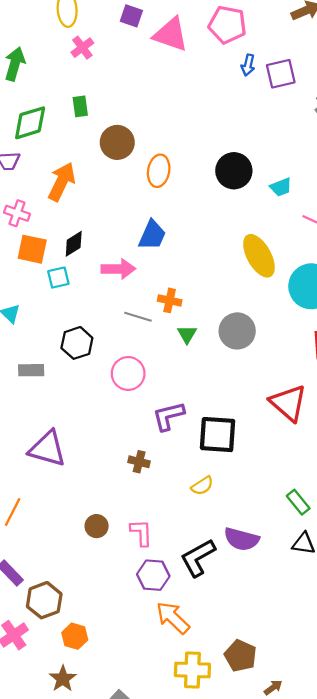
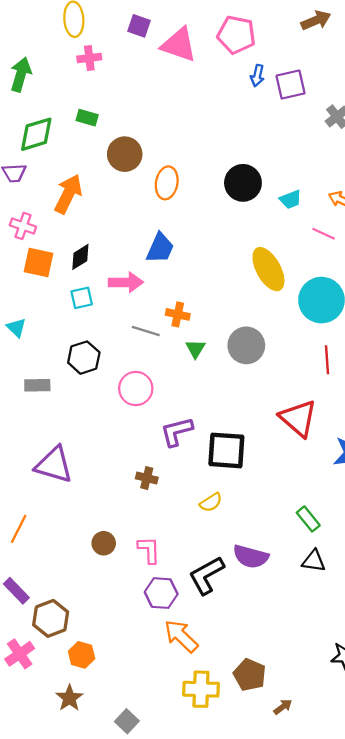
pink cross: (82, 48) -> (89, 58), turned 30
green rectangle: (80, 106) -> (87, 118), turned -66
cyan square: (58, 278) -> (82, 298), moved

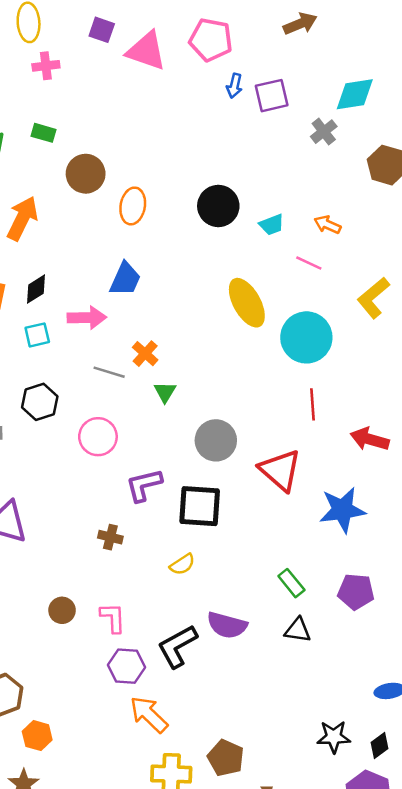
orange cross: (178, 314) -> (145, 354), turned 30
gray circle: (246, 345) -> (216, 440), moved

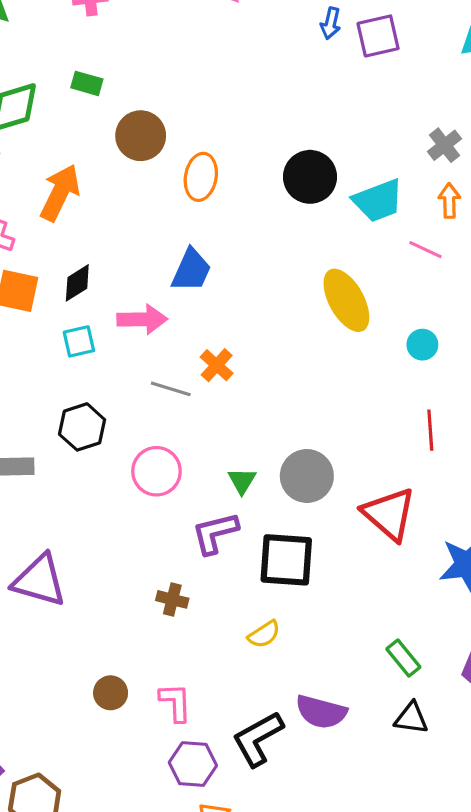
gray cross: (324, 132) -> (445, 145), moved
cyan trapezoid: (272, 225) -> (378, 201), size x1.6
orange arrow: (327, 225) -> (449, 201), turned 65
cyan circle: (306, 337) -> (422, 345), size x0.5
green triangle: (165, 392) -> (242, 481), moved

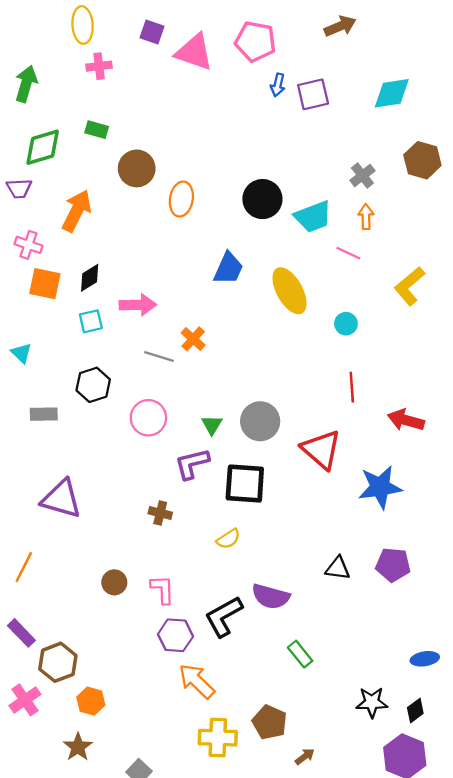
blue trapezoid: (191, 270) -> (228, 268), moved
green rectangle: (403, 658) -> (300, 654), moved
black triangle: (411, 718) -> (338, 568), moved

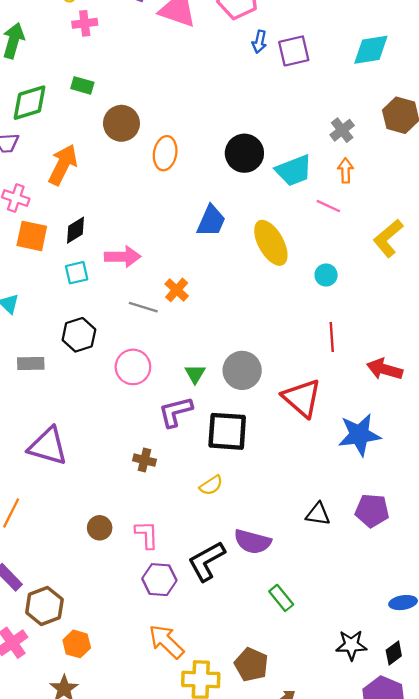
orange arrow: (197, 681) -> (166, 642), moved

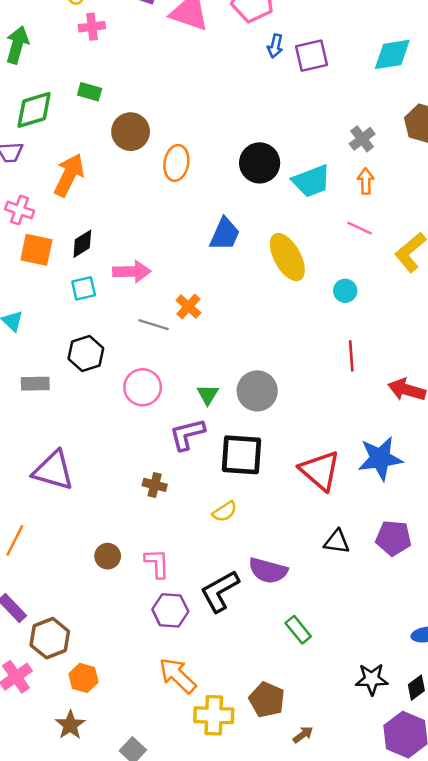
pink line: (328, 206) -> (360, 228), moved
red triangle: (302, 398) -> (320, 471), moved

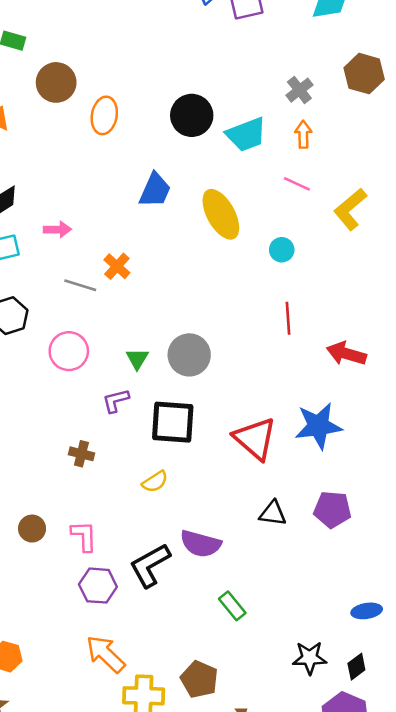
pink arrow: (132, 272) -> (57, 229), size x0.7
purple L-shape: (187, 434) -> (116, 401), size x0.7

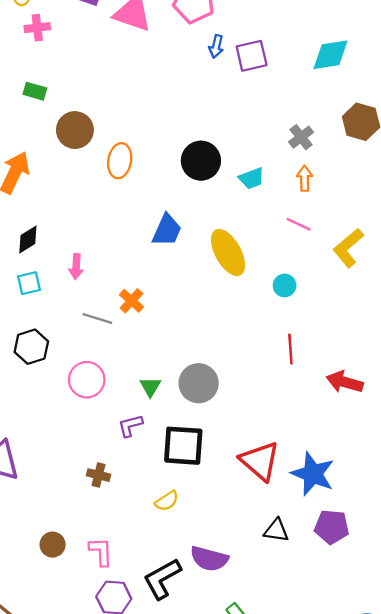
cyan trapezoid: (246, 134) -> (252, 178), size x0.7
pink arrow: (57, 229) -> (76, 267), turned 95
blue star: (318, 426) -> (313, 474), moved, turned 30

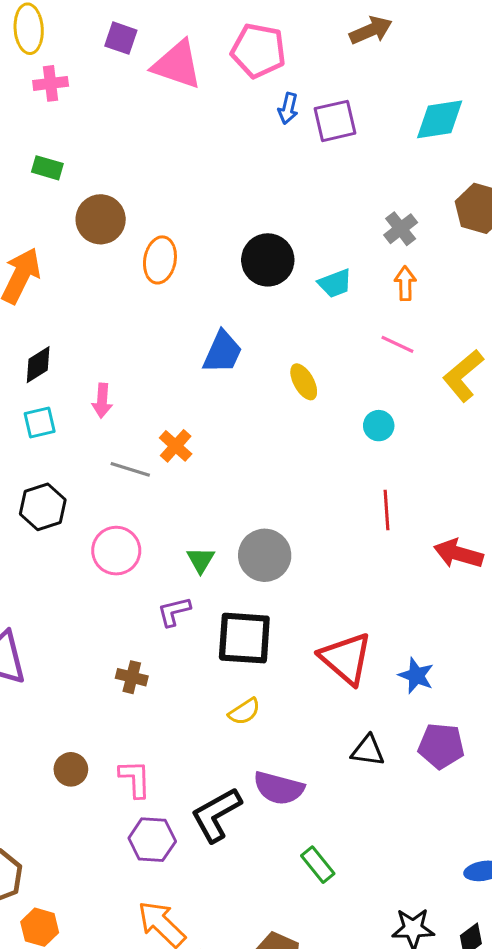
yellow ellipse: (228, 253) -> (304, 382), size x0.6
blue star: (313, 474) -> (416, 676), size x0.6
yellow semicircle: (167, 501) -> (244, 712), moved

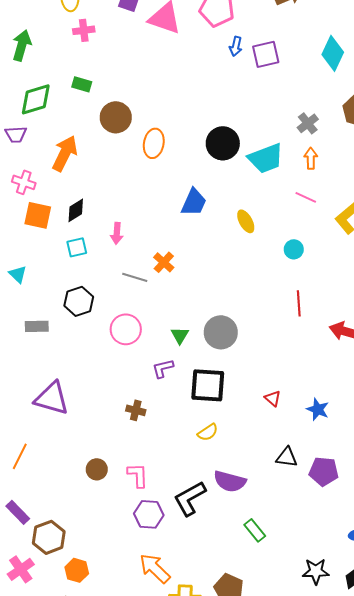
cyan diamond: (440, 119) -> (333, 53), turned -56
cyan trapezoid: (335, 283) -> (266, 158), size x1.6
red triangle: (346, 658) -> (273, 398), size x0.5
purple pentagon: (441, 746) -> (324, 471), moved

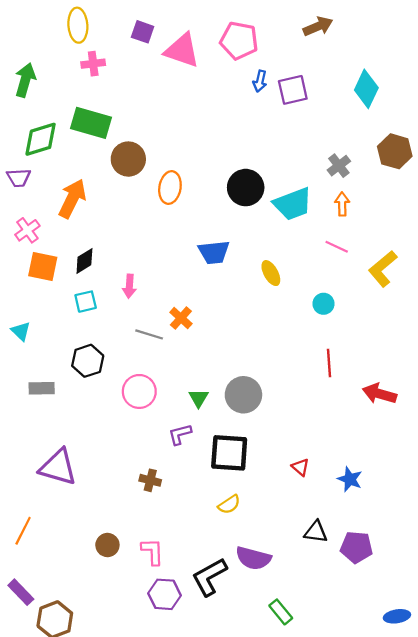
green rectangle: (82, 84) -> (91, 123), size x1.8
pink cross: (24, 182) -> (27, 230), turned 35
blue trapezoid: (194, 202) -> (214, 252), turned 60

